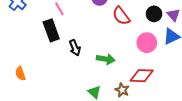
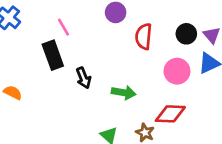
red semicircle: (121, 16) -> (144, 36), turned 42
orange semicircle: (20, 74) -> (13, 93), moved, turned 136

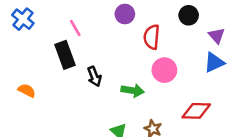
black circle: (186, 34) -> (189, 15), moved
pink circle: (177, 71) -> (164, 70), moved
red diamond: (170, 114) -> (196, 111), moved

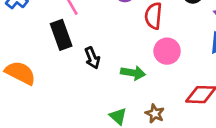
orange semicircle: (27, 90) -> (20, 73), size x1.6

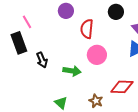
brown star: (155, 114) -> (96, 101), moved

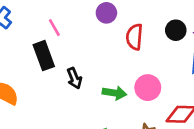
black circle: (116, 12) -> (176, 30), moved
pink circle: (97, 55) -> (148, 88), moved

